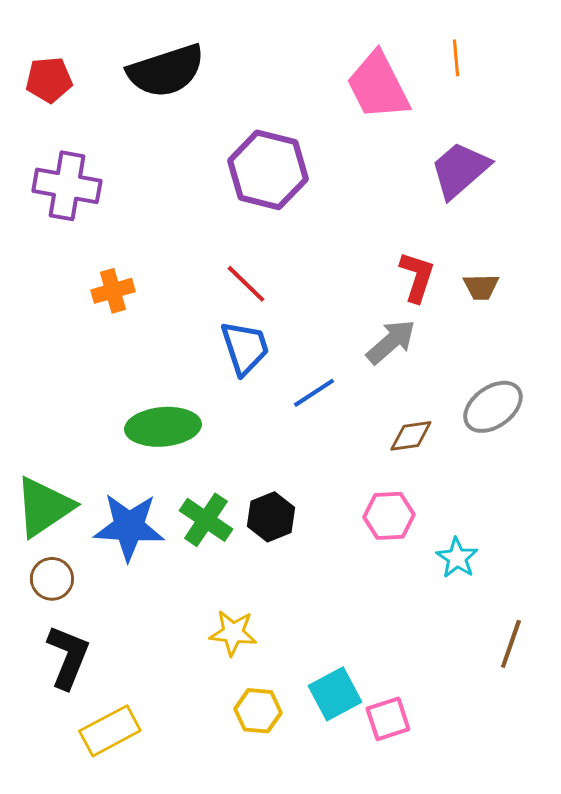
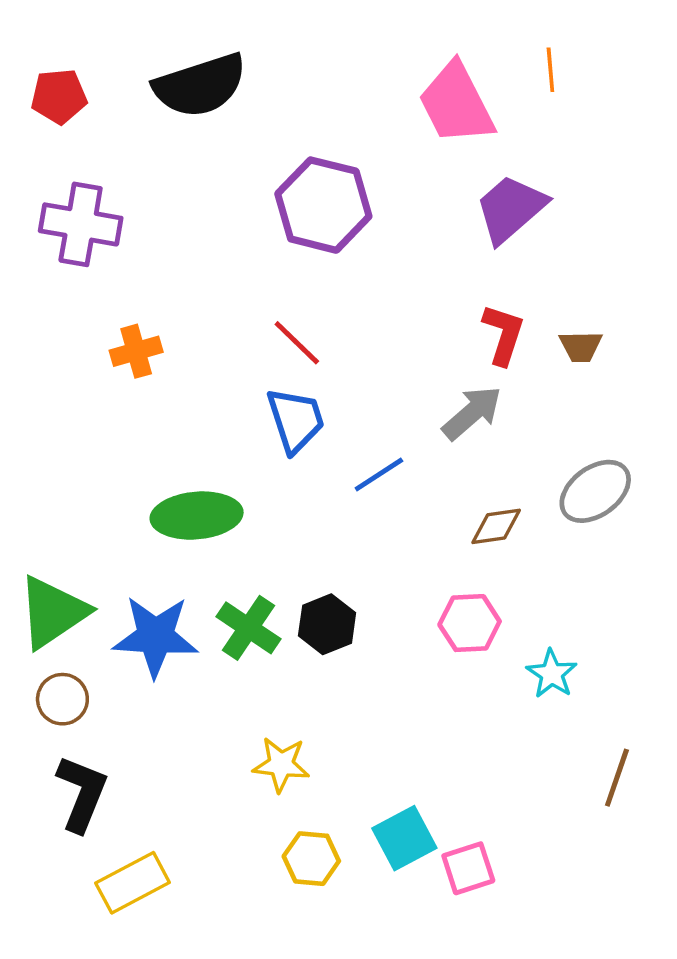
purple trapezoid: (460, 170) -> (511, 209), moved

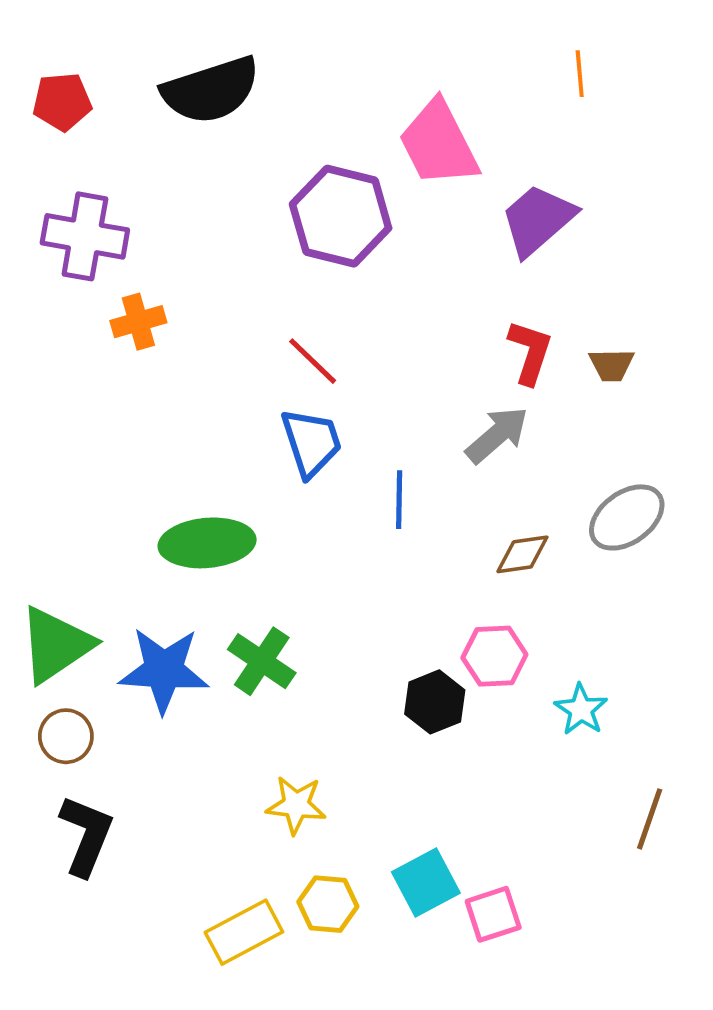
pink trapezoid: (456, 104) -> (439, 144), moved
orange cross: (136, 351) -> (138, 322), moved
blue line: (379, 474) -> (399, 500), turned -56
black hexagon: (327, 624) -> (435, 702), moved
yellow rectangle: (133, 883) -> (244, 932), moved

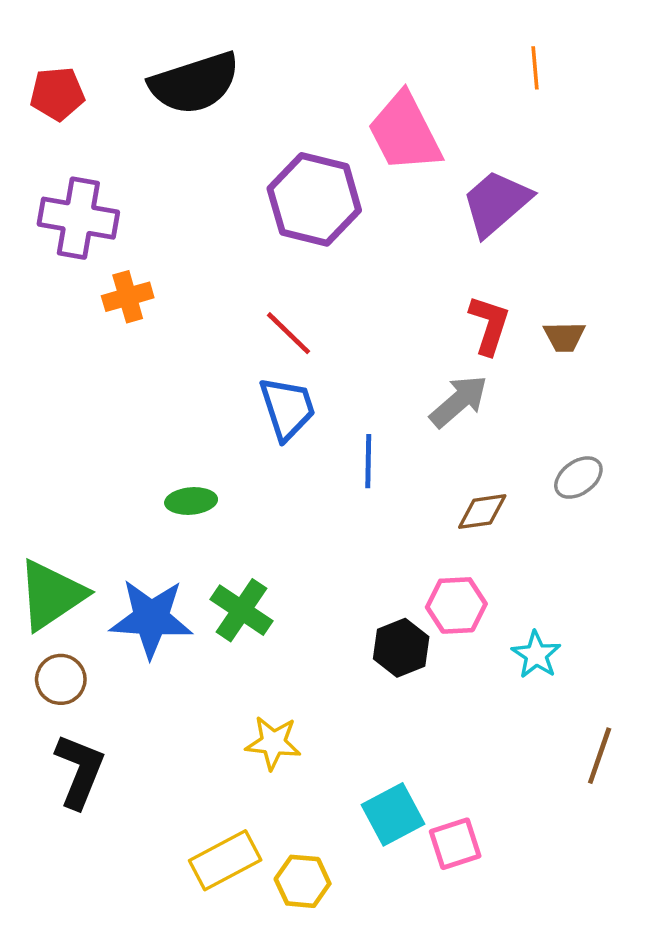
gray ellipse: (627, 517) -> (578, 478), size x0.7
green ellipse: (207, 543) -> (191, 501), size x0.6
yellow hexagon: (328, 904) -> (303, 881), moved

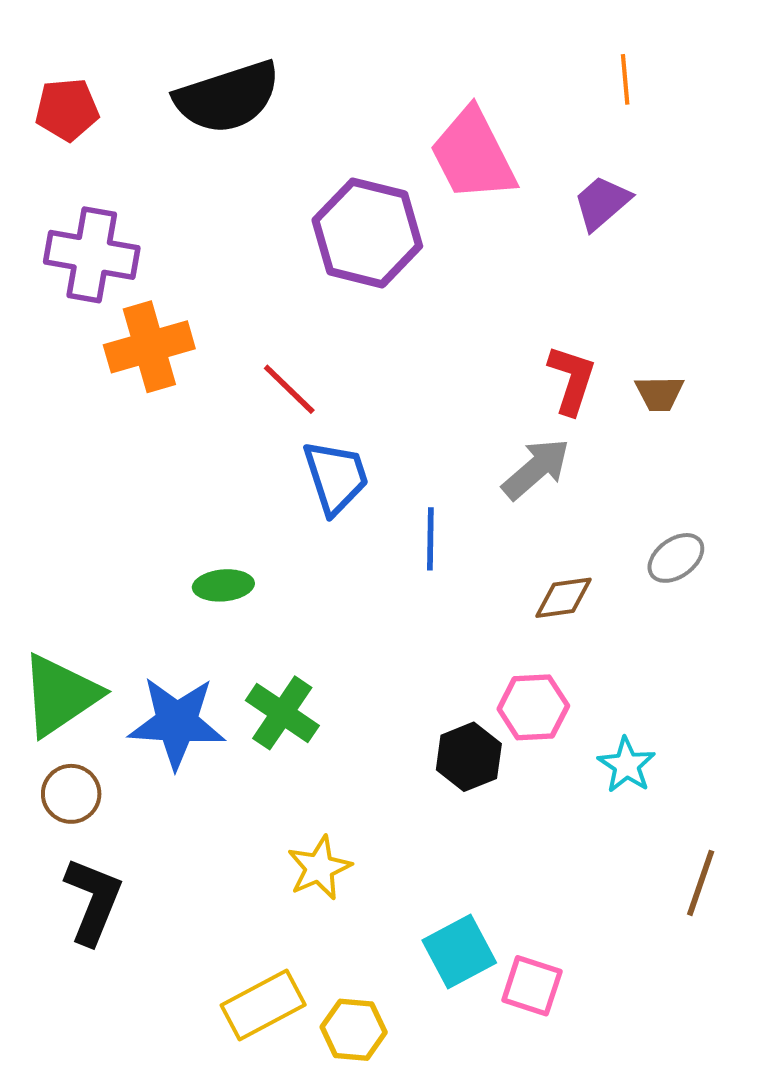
purple trapezoid: (496, 203) -> (602, 203), moved, size x0.7
orange cross: (128, 297) -> (149, 347), size x1.5
red line: (288, 333) -> (289, 389), moved
yellow star: (273, 743) -> (319, 868), turned -30
pink square: (455, 844) -> (532, 986), turned 36

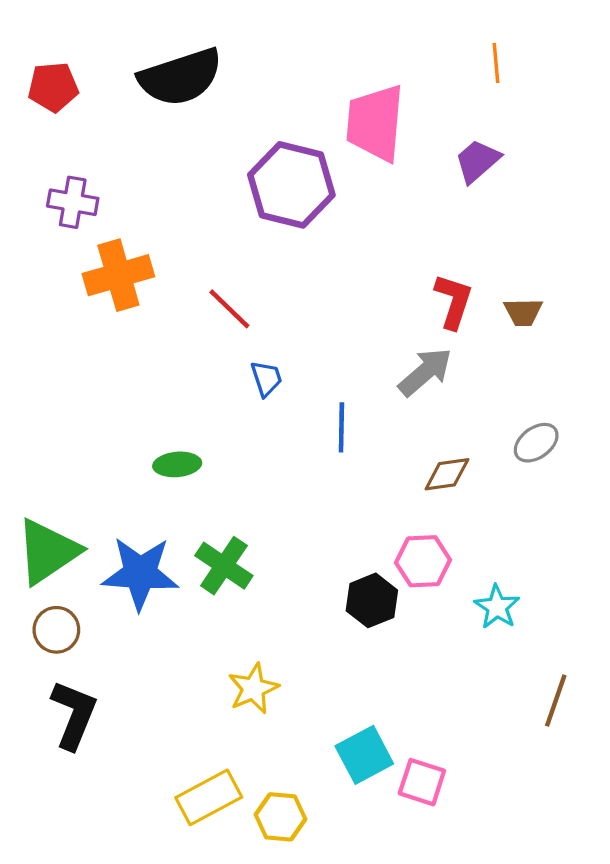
pink trapezoid: (473, 155) -> (375, 123), turned 32
purple cross: (92, 255) -> (73, 202), size x0.7
blue trapezoid: (336, 477) -> (266, 378), size x0.6

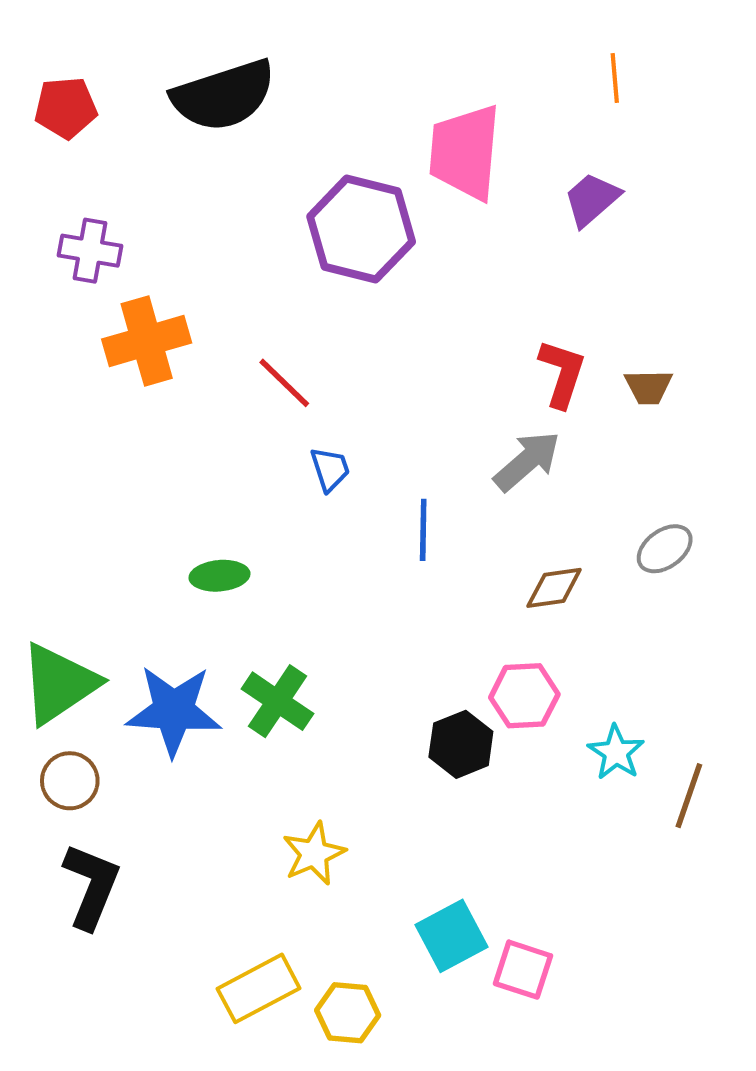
brown line: (556, 701) -> (689, 796), moved

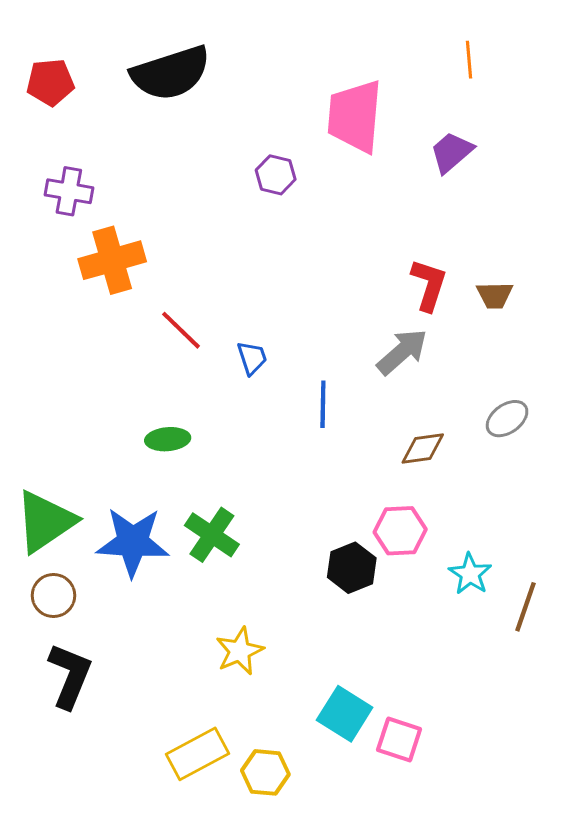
purple hexagon: (361, 229) -> (276, 175), size x0.5
red line: (284, 383) -> (181, 330), moved
cyan square: (452, 936) -> (345, 714), turned -30

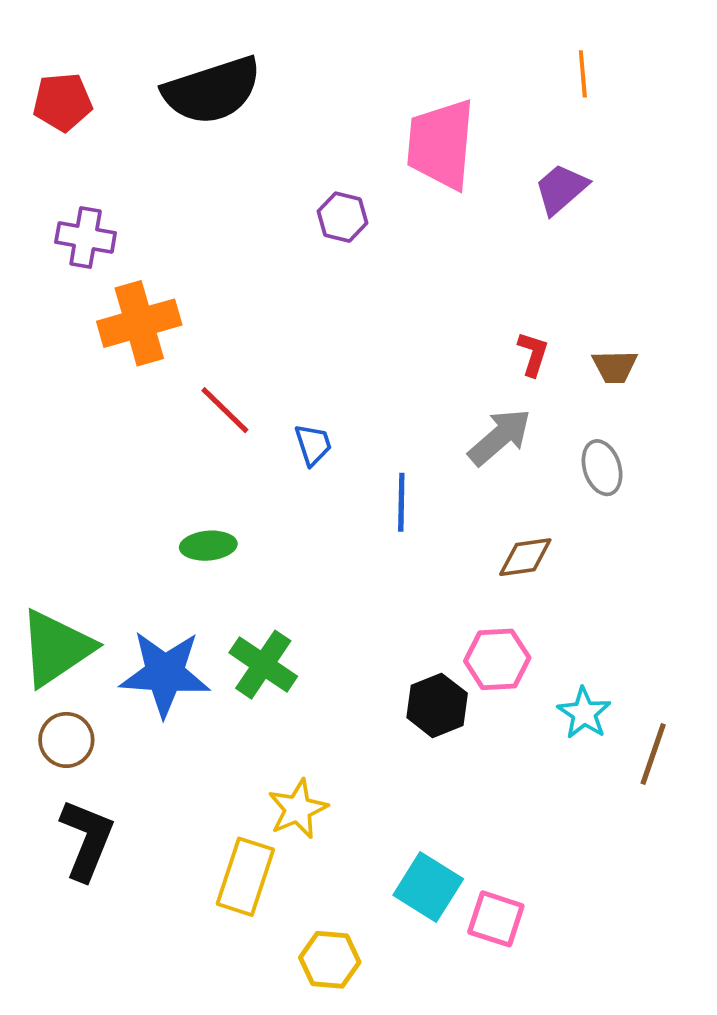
red L-shape: (429, 285) -> (533, 354), size x0.7
gray ellipse: (507, 419) -> (602, 468), moved, turned -72
yellow rectangle: (197, 754) -> (245, 877), moved, turned -44

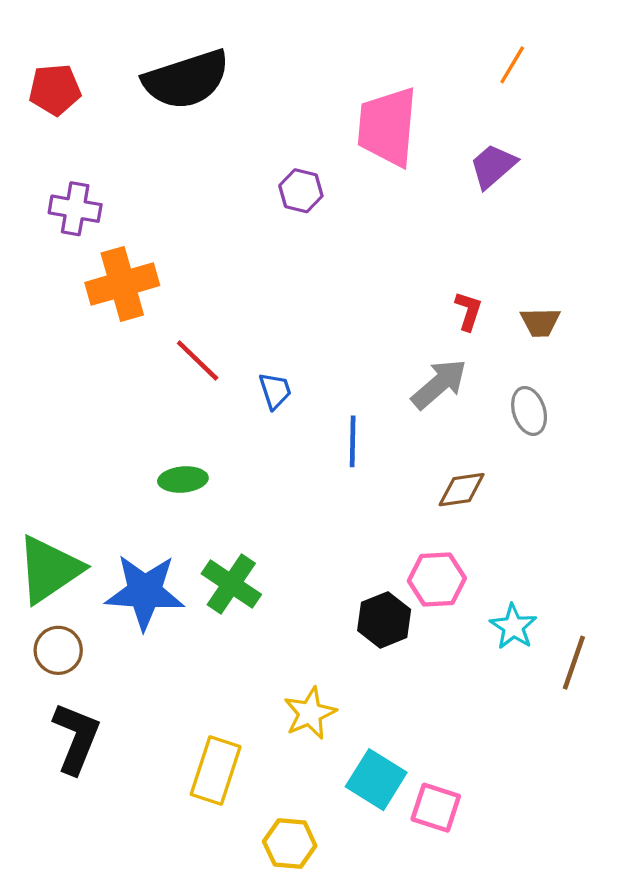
orange line: (583, 74) -> (512, 65), turned 36
yellow star: (298, 809) -> (310, 713), moved

